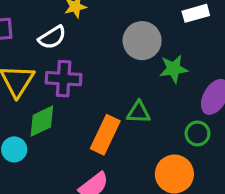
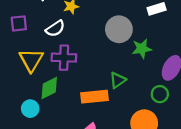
green triangle: (139, 112) -> (118, 80), turned -36
orange rectangle: (105, 135) -> (94, 97), turned 60

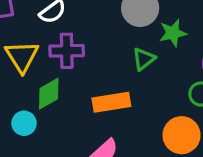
green triangle: (118, 80) -> (144, 59), moved

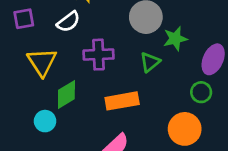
purple cross: (67, 51) -> (99, 55), moved

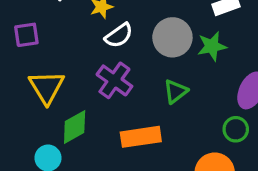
white semicircle: (68, 22) -> (119, 35), moved
green star: (175, 39) -> (212, 46), moved
purple cross: (99, 55) -> (114, 80), turned 36

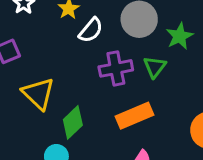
green star: (212, 46) -> (180, 36), moved
purple cross: (114, 80) -> (116, 68), moved, turned -32

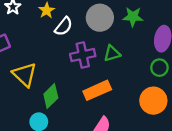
green star: (180, 36) -> (133, 17), moved, turned 30
green triangle: (155, 67) -> (112, 53), turned 36

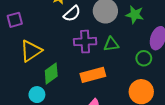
green circle: (159, 68) -> (144, 58), moved
yellow triangle: (25, 75) -> (31, 51), turned 35

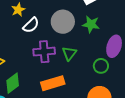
green triangle: (111, 44) -> (69, 53), turned -42

